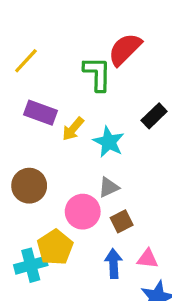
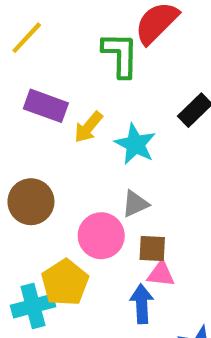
brown square: (122, 221) -> (152, 249), turned 30
pink triangle: (148, 259) -> (161, 274), moved

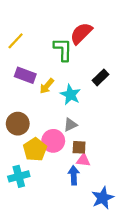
yellow pentagon: (65, 283) -> (35, 149), moved

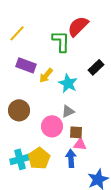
yellow pentagon: (35, 149) -> (39, 158), moved

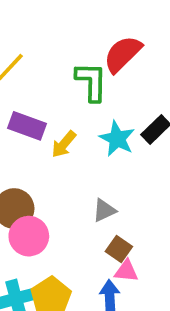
cyan star: (68, 83) -> (117, 139), moved
pink circle: (52, 126) -> (29, 236), moved
brown square: (76, 132) -> (119, 249), turned 32

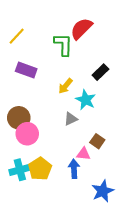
cyan star: (117, 139) -> (86, 100), moved
yellow arrow: (64, 144) -> (65, 86), moved
brown square: (119, 249) -> (97, 141), moved

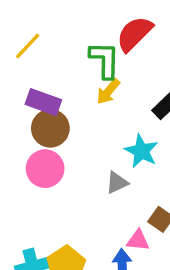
yellow arrow: (65, 86) -> (108, 92), moved
brown circle: (19, 118) -> (50, 128), moved
pink circle: (27, 134) -> (45, 169), moved

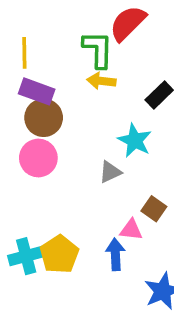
yellow line: (28, 46) -> (24, 53), moved, turned -44
yellow arrow: (108, 92) -> (101, 81), turned 56

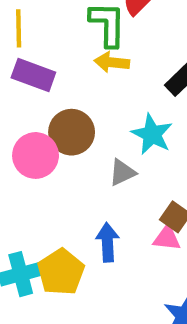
brown circle: (44, 118) -> (72, 132), moved
pink triangle: (131, 230) -> (167, 238), moved
blue arrow: (115, 254) -> (108, 242), moved

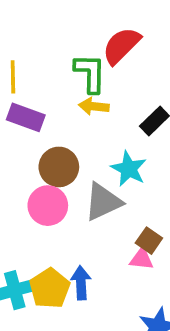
pink circle: (36, 155) -> (48, 206), moved
gray triangle: (122, 172) -> (103, 202), size x1.6
blue arrow: (108, 242) -> (81, 283), moved

